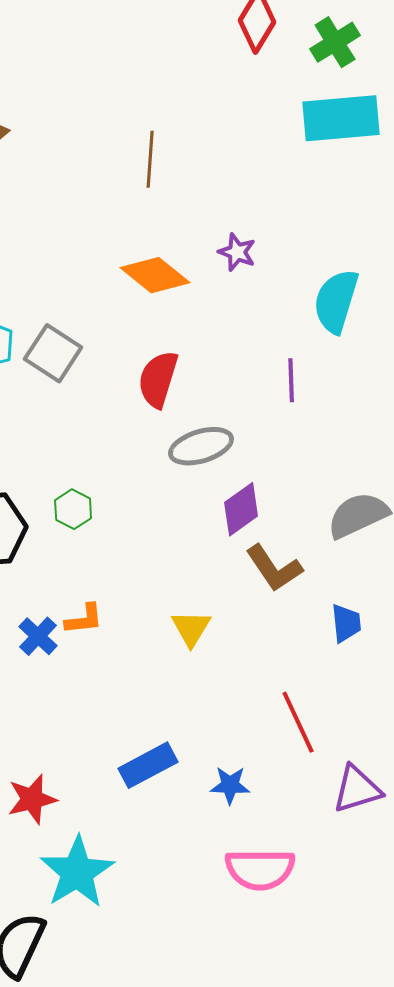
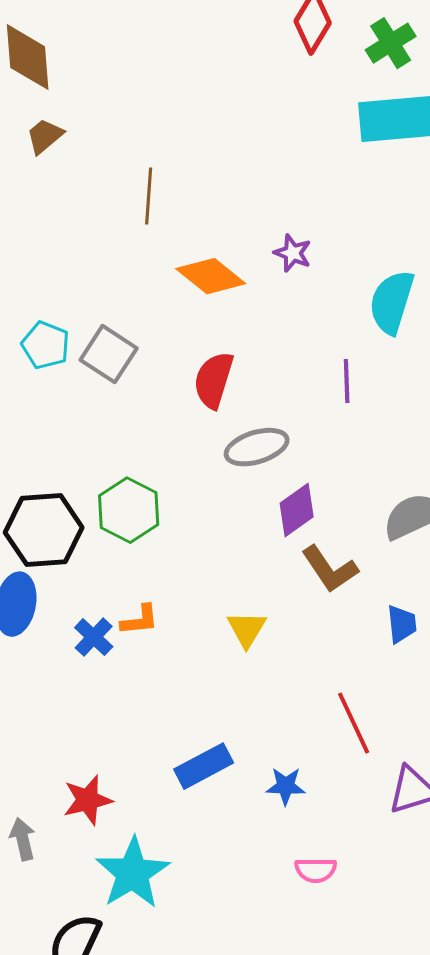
brown line: (150, 159) -> (149, 196), moved
green hexagon: (73, 509) -> (129, 510), size x1.6
pink semicircle: (260, 869) -> (316, 870), size x0.6

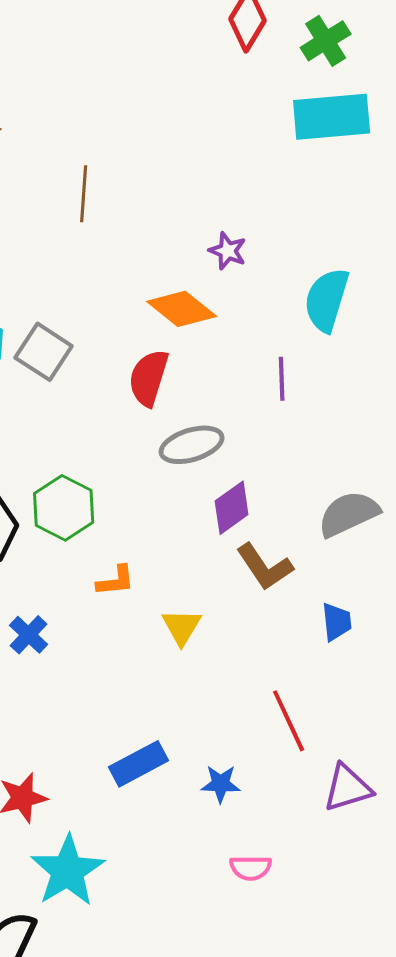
orange diamond: (211, 276) -> (182, 309), moved
orange L-shape: (140, 620) -> (116, 581), moved

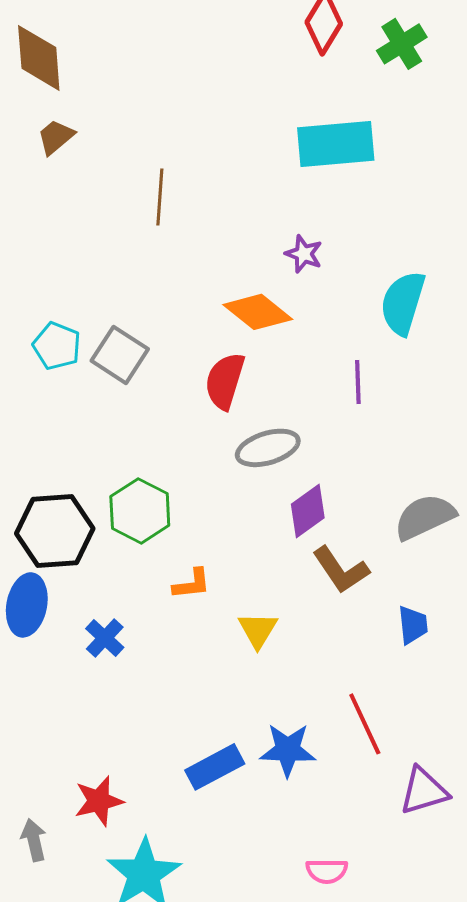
cyan rectangle: (332, 117) -> (336, 144), moved
blue star: (221, 784) -> (288, 750), moved, size x1.4

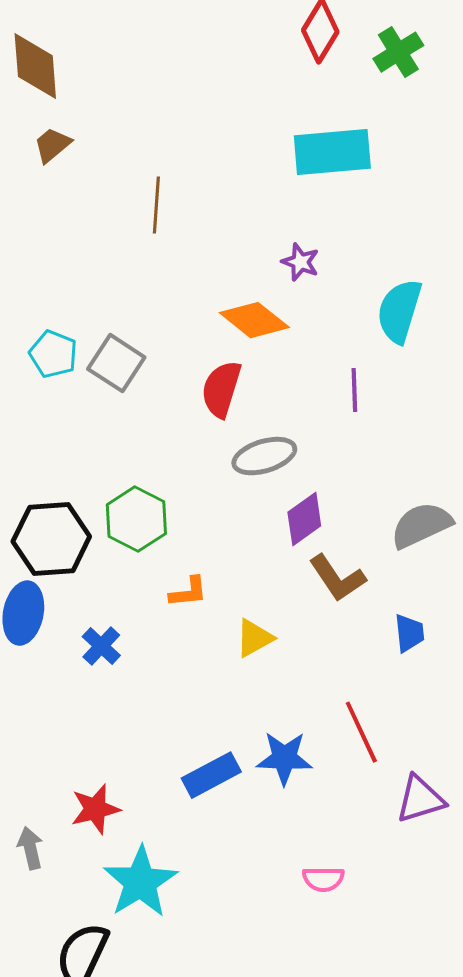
yellow triangle: (258, 630) -> (254, 638), turned 30

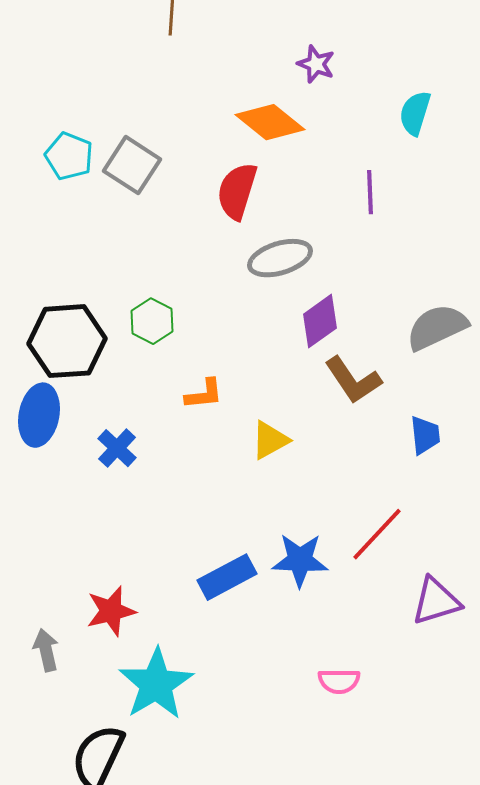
cyan semicircle: (399, 311) -> (415, 113), size x0.7
green hexagon: (136, 519) -> (152, 321), size x0.7
red line: (361, 732) -> (377, 534), turned 68

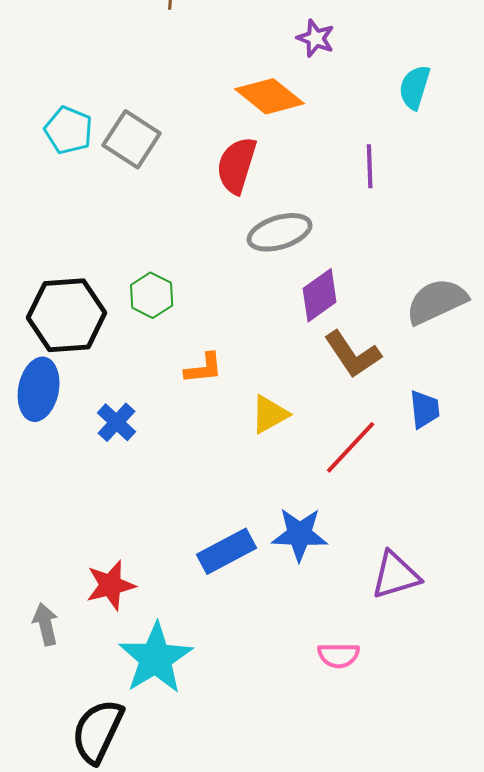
red line: (377, 534) -> (351, 447), moved
purple triangle: (436, 601) -> (396, 575), moved

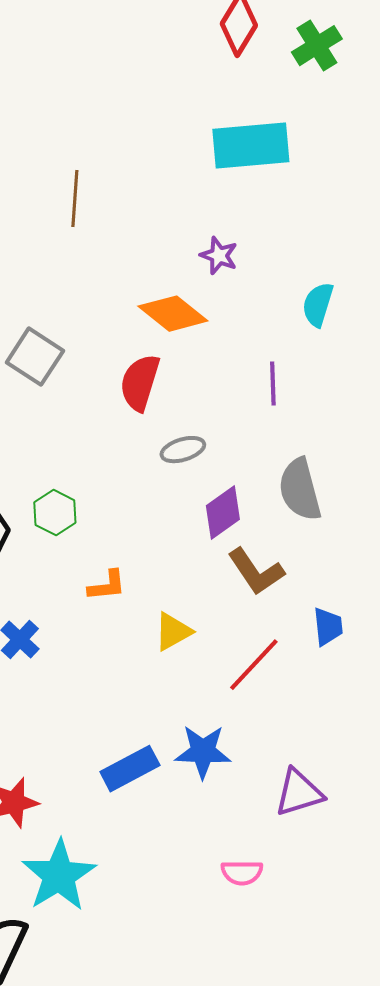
gray ellipse: (280, 232) -> (183, 450), size x0.7
gray semicircle: (437, 301) -> (300, 490), moved, turned -80

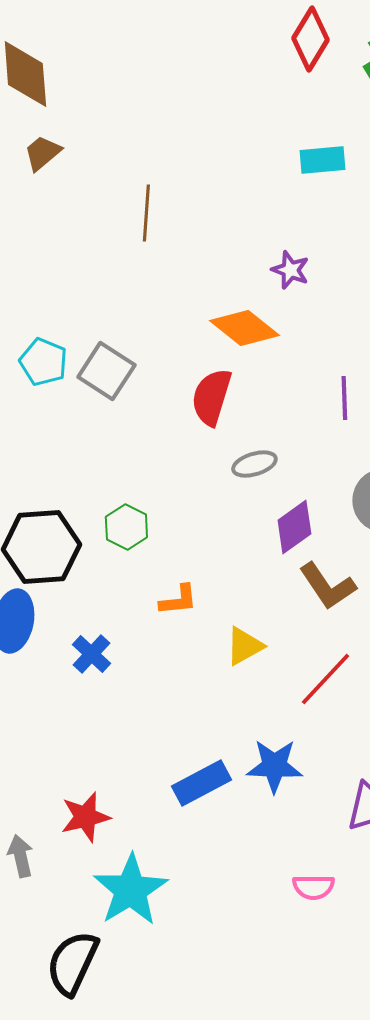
cyan rectangle: (251, 146) -> (322, 160), size x0.6

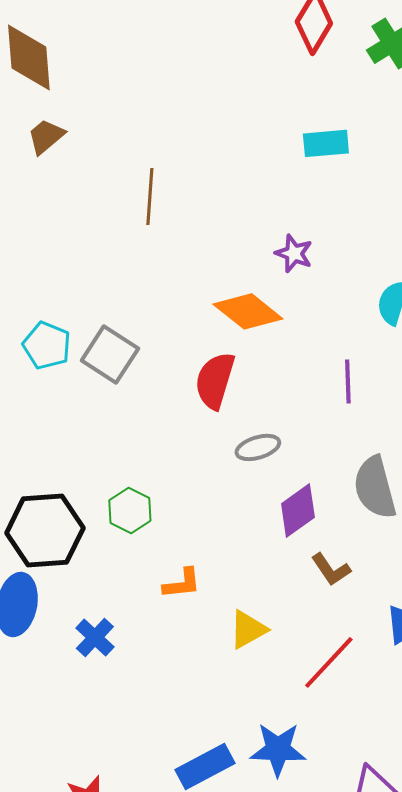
brown L-shape: (327, 586) -> (331, 569), size x0.7

